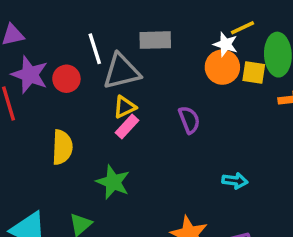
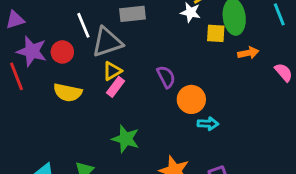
orange circle: (222, 67) -> (191, 99), moved
yellow semicircle: (62, 147) -> (68, 92), moved, turned 104
green star: (113, 182) -> (126, 139), moved

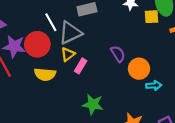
red circle: (62, 52) -> (37, 44), size x1.5
yellow triangle: (112, 71) -> (68, 54), moved

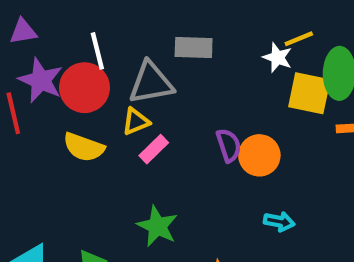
yellow square: (152, 17) -> (309, 93), size x1.5
white line: (51, 22) -> (97, 51), moved
orange circle: (139, 69) -> (259, 155), moved

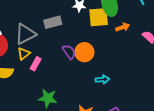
gray rectangle: (194, 48) -> (53, 22), moved

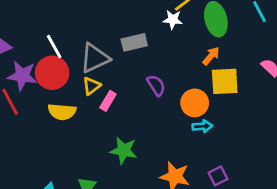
yellow square: (99, 17) -> (225, 81), moved
orange arrow: (123, 27) -> (211, 56), moved, turned -32
orange circle: (84, 52) -> (195, 103), moved

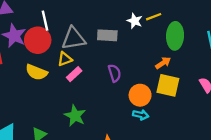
white star: (173, 20) -> (135, 21), moved

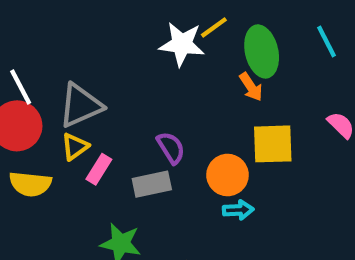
white star: (135, 21) -> (182, 44), size x1.5
gray rectangle: (107, 35) -> (152, 184), moved
orange arrow: (163, 63) -> (251, 87), moved, turned 105

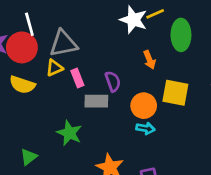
orange arrow: (251, 87) -> (149, 60), moved
pink rectangle: (99, 169) -> (77, 78), moved, turned -66

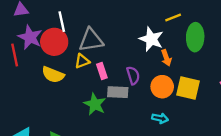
white star: (133, 20) -> (151, 39), moved
orange circle: (144, 106) -> (162, 87), moved
green star: (69, 133) -> (95, 104), moved

